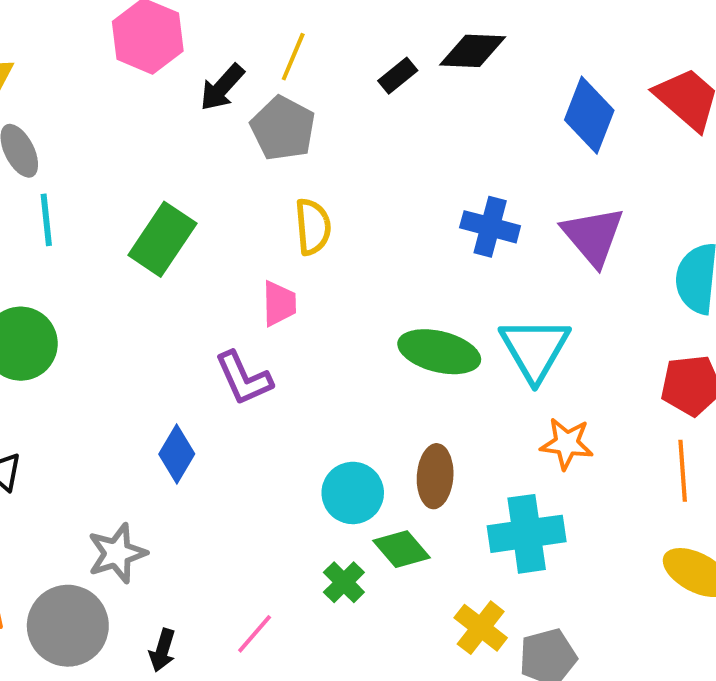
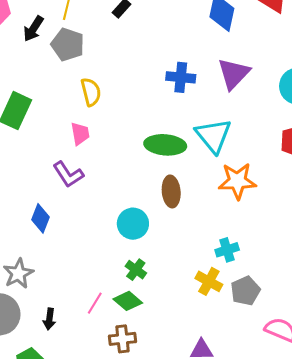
purple triangle: (593, 236) -> (234, 74), turned 33
orange star: (567, 444) -> (237, 181), size x1.4
brown ellipse: (435, 476) -> (171, 191), moved
cyan cross: (527, 534) -> (227, 250), moved, size x0.6
green diamond: (401, 549) -> (128, 301), moved

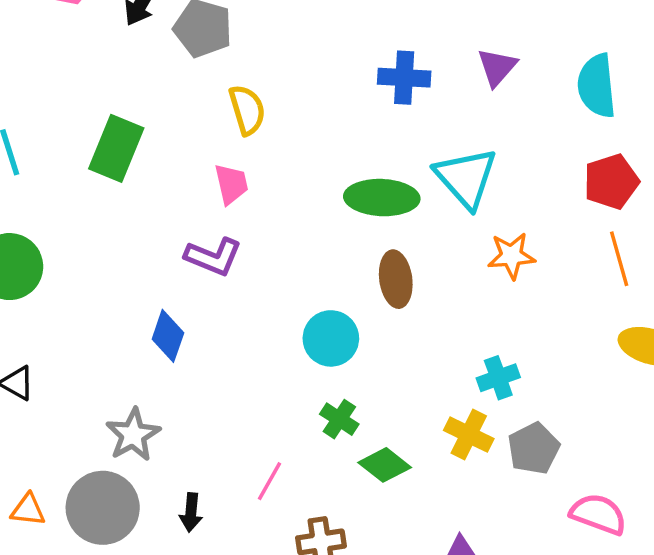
purple triangle: (234, 74) -> (497, 67), size x0.7
purple L-shape: (68, 174) -> (213, 257), turned -32
orange star: (237, 181) -> (511, 256), size x0.7
green diamond: (128, 301) -> (385, 465), moved

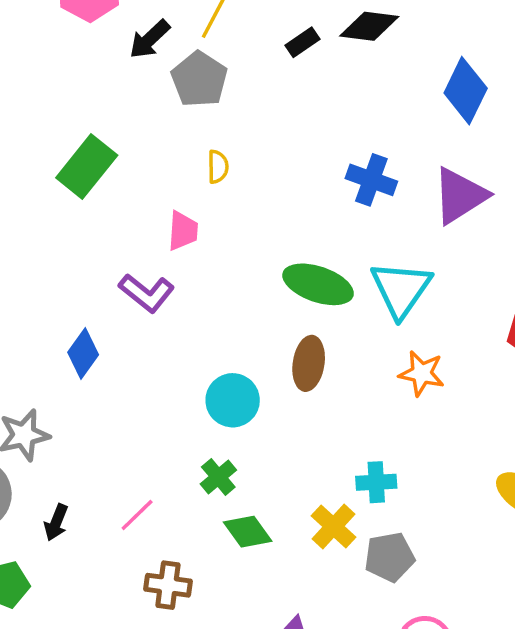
purple triangle: (497, 67) -> (460, 196), size x1.5
yellow semicircle: (247, 110) -> (218, 167), size x0.7

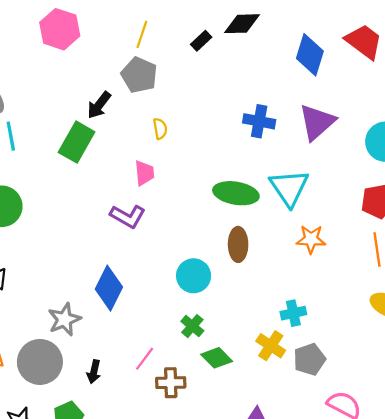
black arrow: (150, 39) -> (99, 105), moved
blue diamond: (83, 353) -> (109, 288), moved, size x1.4
brown cross: (168, 585) -> (171, 383), moved

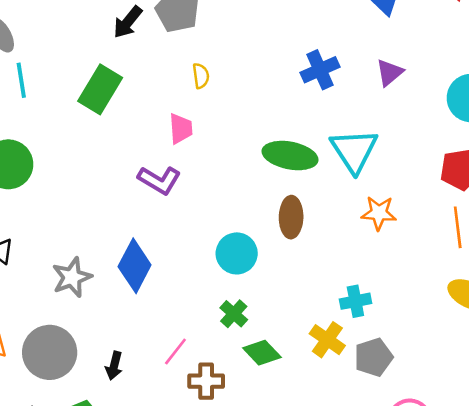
black arrow: (99, 105) -> (128, 22), moved
blue cross: (259, 121) -> (320, 70), turned -36
purple triangle: (317, 122) -> (389, 72), size x0.6
gray star: (64, 319) -> (72, 277), moved

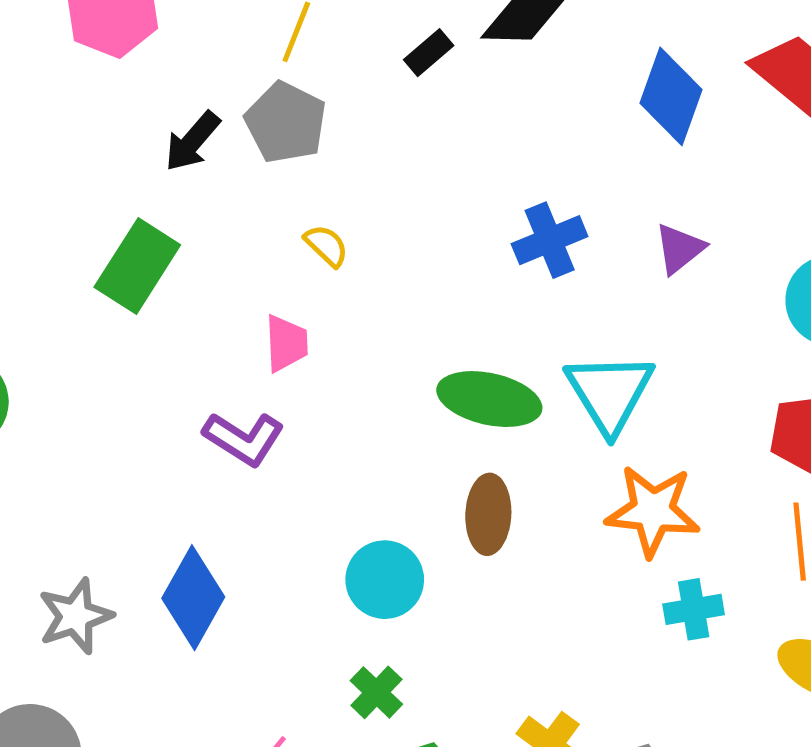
yellow semicircle: (201, 76) -> (326, 246), turned -40
orange star: (379, 213) -> (653, 511), size x1.4
cyan cross: (355, 301) -> (694, 609), moved

